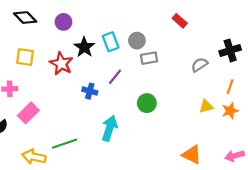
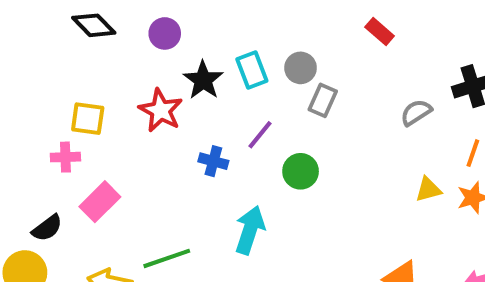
yellow square: (25, 57) -> (88, 119), moved
gray rectangle: (149, 58) -> (323, 100), turned -56
green circle: (147, 103) -> (301, 171), moved

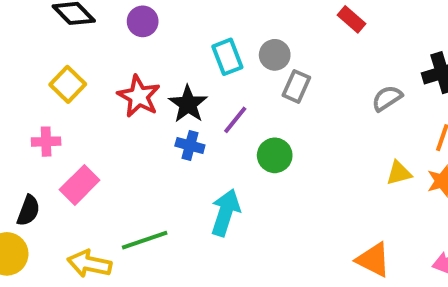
black star: (203, 80) -> (188, 104), moved
yellow square: (88, 119) -> (68, 84), moved, turned 36
black semicircle: (47, 228) -> (28, 211), turned -32

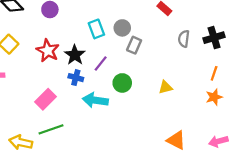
gray semicircle: (387, 98) -> (184, 39), moved, turned -49
yellow triangle: (399, 173) -> (165, 87), moved
pink rectangle: (80, 185) -> (46, 99), moved
cyan arrow: (225, 213) -> (95, 100), moved, turned -100

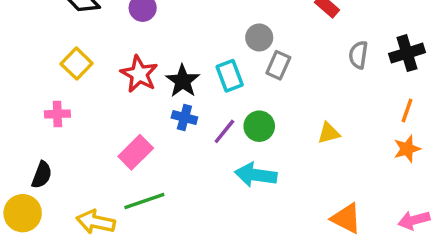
cyan rectangle: (96, 29) -> (230, 76), moved
purple line: (101, 64) -> (224, 131), moved
cyan arrow: (95, 100) -> (256, 175), moved

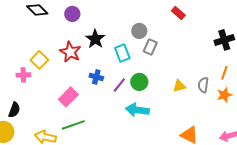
gray semicircle: (358, 55) -> (203, 85), moved
yellow square: (77, 64) -> (39, 60), moved
black star: (183, 81) -> (95, 39), moved

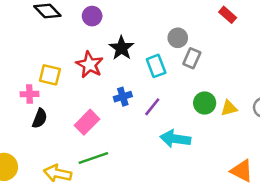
yellow square: (39, 60) -> (50, 75), turned -30
blue cross: (96, 77) -> (123, 97), turned -32
green circle: (139, 82) -> (205, 103), moved
black semicircle: (14, 110) -> (40, 118), moved

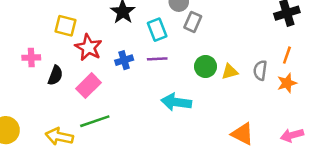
red star: (90, 65) -> (88, 47), moved
yellow square: (50, 75) -> (66, 26), moved
purple line: (152, 107) -> (157, 59), moved, turned 48
black semicircle: (40, 118) -> (55, 75), moved

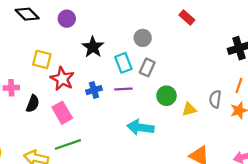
gray rectangle: (193, 22) -> (147, 67), moved
yellow triangle: (230, 72) -> (189, 109), moved
pink rectangle: (88, 86) -> (62, 113), turned -75

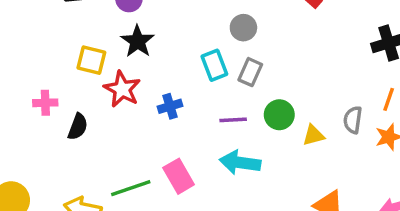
black star: (93, 47) -> (138, 41), moved
purple line: (123, 89) -> (233, 120), moved
pink rectangle: (62, 113) -> (179, 176), moved

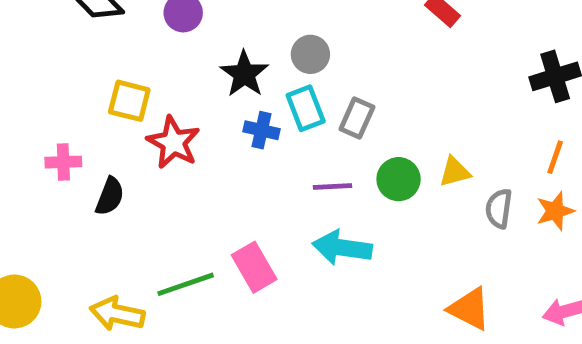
gray circle: (243, 28) -> (310, 54), moved
black star: (138, 41) -> (244, 74), moved
blue cross: (170, 106) -> (261, 130), moved, turned 30
gray semicircle: (353, 120) -> (499, 209), moved
yellow triangle: (313, 135) -> (455, 172), moved

